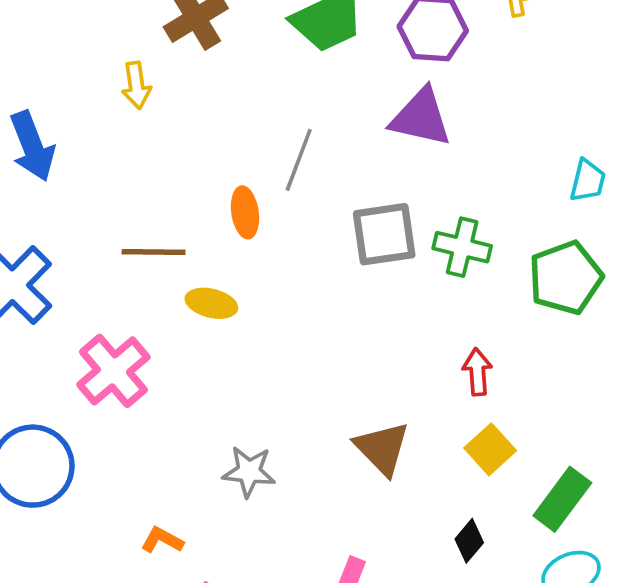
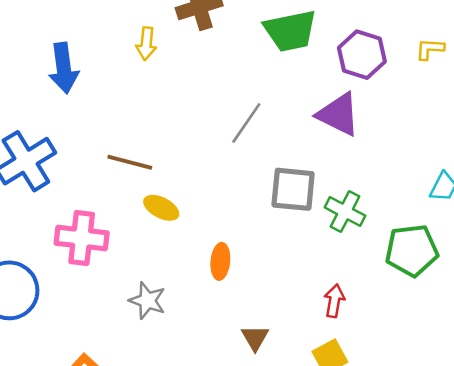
orange ellipse: (245, 212) -> (220, 261), moved
pink cross: (113, 371) -> (82, 238), turned 33
brown triangle: (382, 448) -> (255, 338), size x0.7
gray star: (249, 472) -> (147, 301), moved

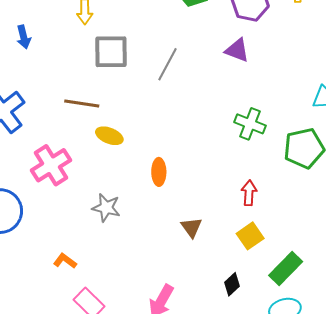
blue arrow: (64, 68) -> (24, 37), size x0.6
purple triangle: (338, 114) -> (237, 50), size x0.7
gray square: (293, 189) -> (111, 52), moved
pink cross: (82, 238) -> (51, 165), turned -33

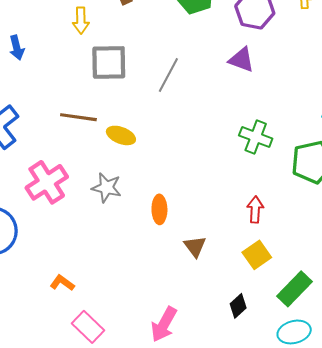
yellow ellipse: (109, 136) -> (121, 135), moved
orange ellipse: (159, 172) -> (159, 209), moved
gray star: (106, 208) -> (107, 188), moved

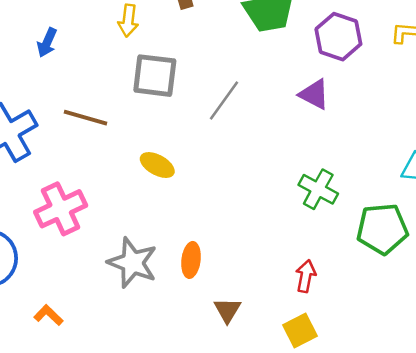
blue arrow: (17, 48) -> (47, 43), turned 30
brown line: (78, 117) -> (86, 118), moved
gray star: (107, 188) -> (132, 263), moved, size x1.4
orange L-shape: (62, 283) -> (48, 315), moved

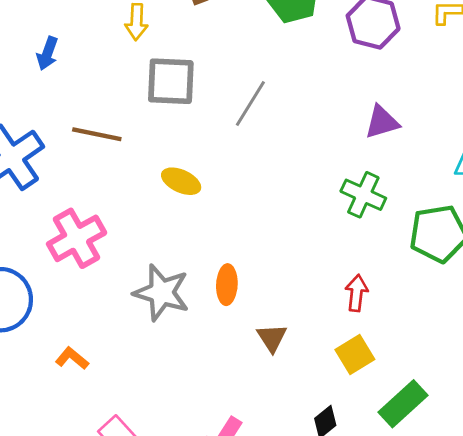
purple triangle: (314, 94) -> (382, 122), moved, turned -40

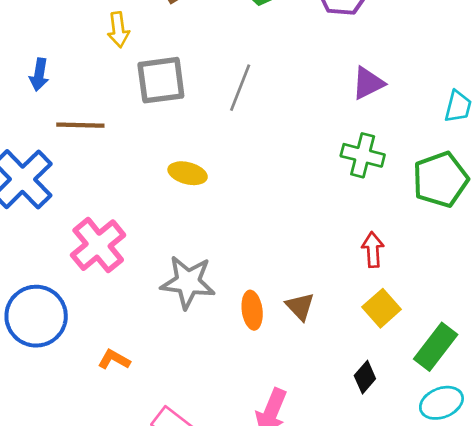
brown line: (97, 134) -> (80, 125), moved
orange ellipse: (227, 285) -> (252, 310), moved

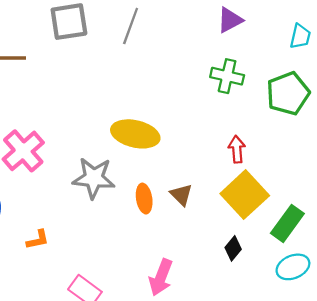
yellow ellipse: (188, 173) -> (135, 134), moved, size x1.6
yellow square: (382, 308) -> (245, 195), size x1.6
orange L-shape: (114, 360) -> (38, 240), turned 140

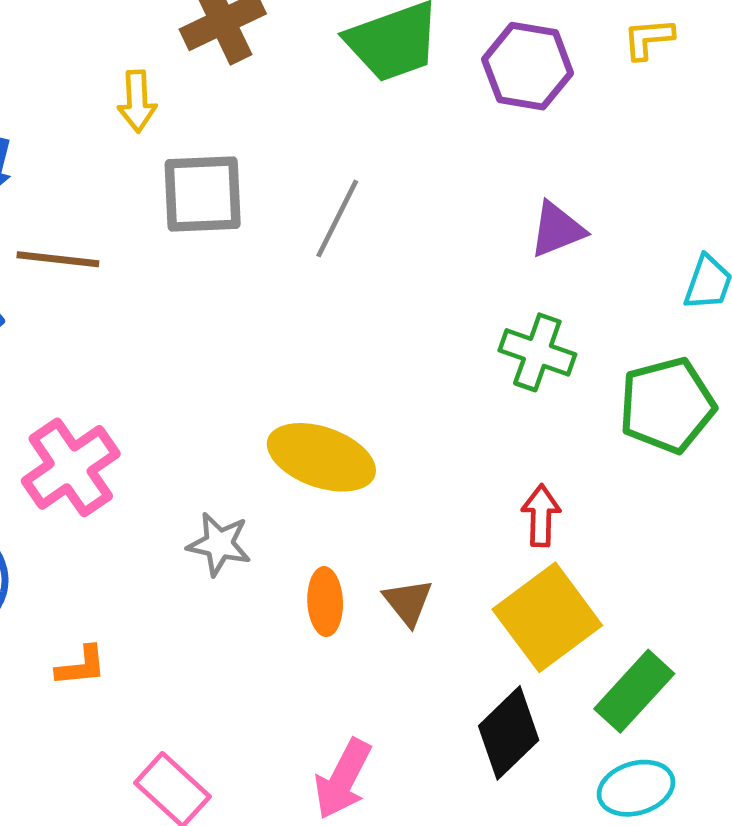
gray star: (94, 178) -> (219, 544), size x0.7
black diamond: (233, 248) -> (509, 733), size x1.6

